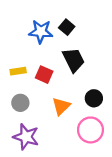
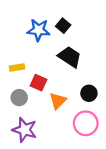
black trapezoid: (74, 60) -> (70, 57), turned -30
red square: (44, 75) -> (39, 83), moved

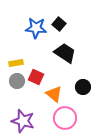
gray circle: (19, 98) -> (17, 81), moved
orange triangle: (58, 101) -> (54, 94), turned -36
pink circle: (86, 123) -> (65, 118), moved

